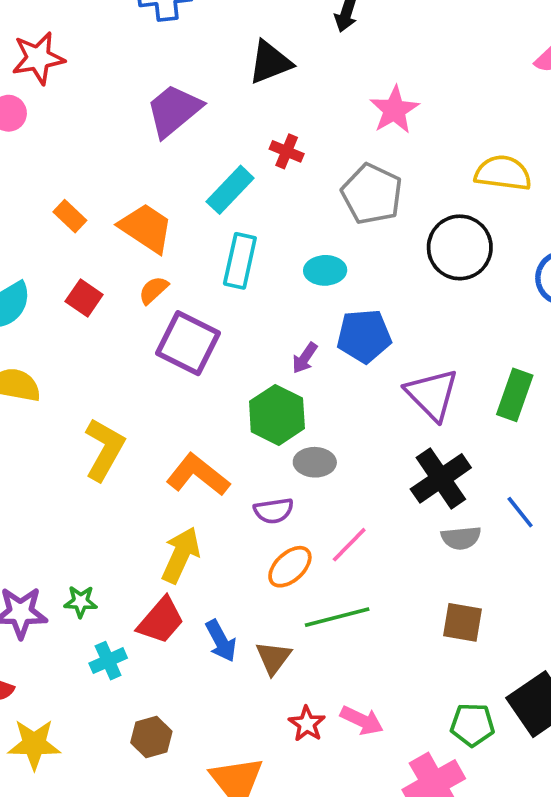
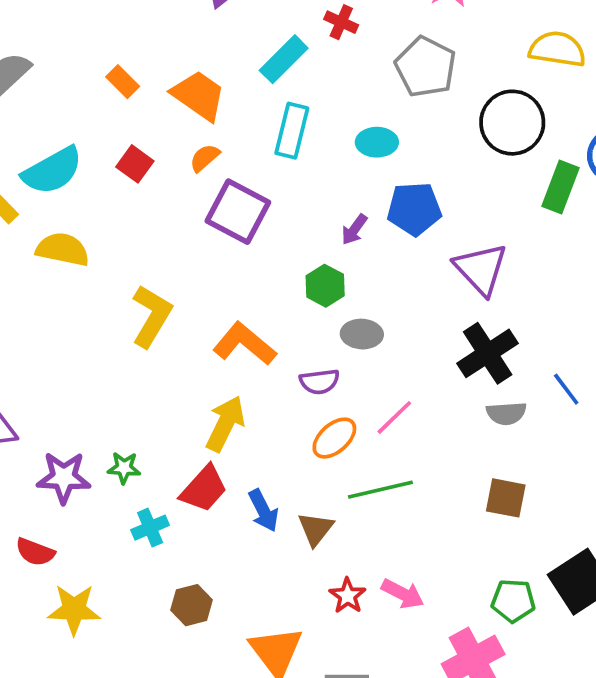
green rectangle: (515, 395) -> (561, 187), moved
green hexagon: (277, 415) -> (325, 286), size x0.7

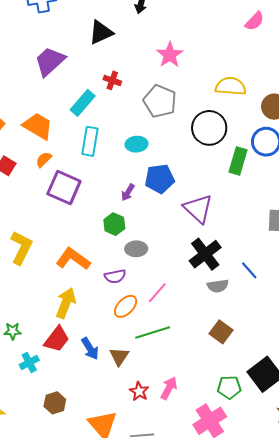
brown square: (506, 498) -> (221, 332), turned 30
pink arrow: (403, 594) -> (169, 388), turned -85

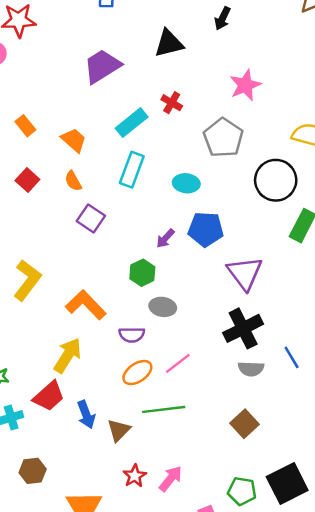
orange trapezoid: (38, 126) -> (74, 140), size x0.7
orange semicircle: (44, 160) -> (73, 181), turned -84
purple square: (64, 187) -> (91, 218), size x0.7

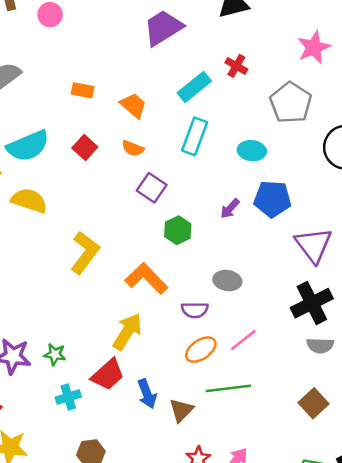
orange rectangle: (25, 126) -> (83, 90), turned -40
orange semicircle: (73, 181) -> (133, 148), turned -40
green hexagon: (142, 273) -> (178, 230), moved

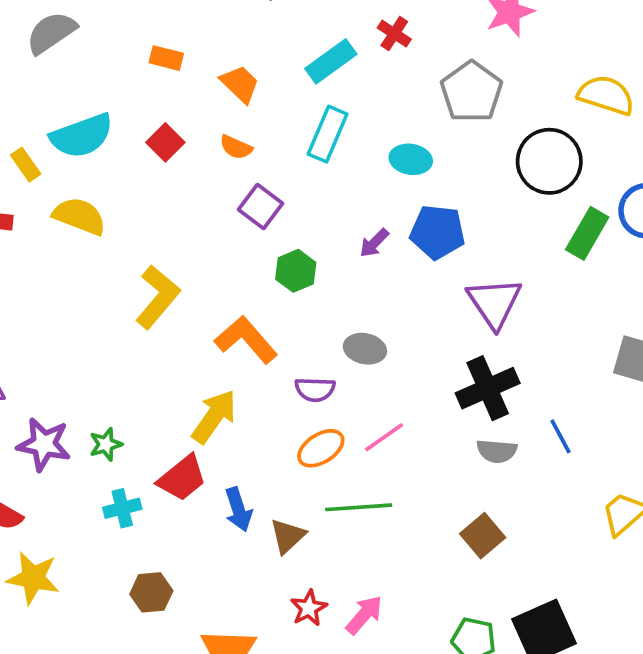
green star: (55, 354) -> (106, 444), turned -30

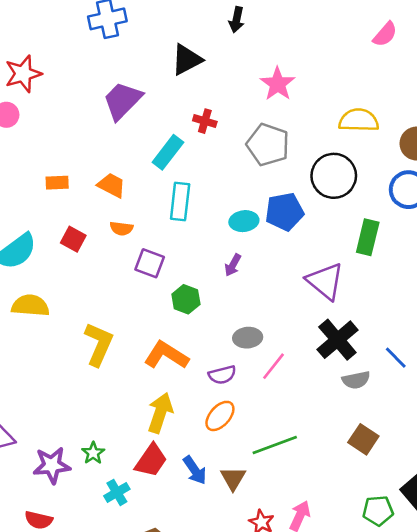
cyan ellipse: (411, 159) -> (244, 221), moved
blue pentagon: (437, 232) -> (284, 212), moved
green rectangle: (587, 233) -> (368, 237), moved
pink line: (384, 437) -> (273, 366), moved
orange ellipse: (321, 448) -> (220, 416), moved

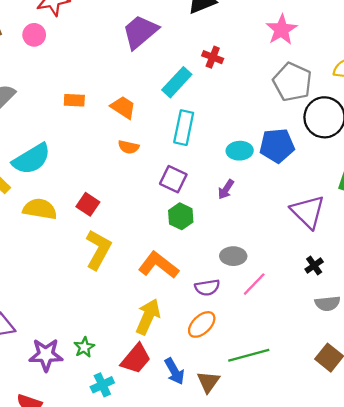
gray pentagon: (268, 145) -> (292, 82), moved
red square: (73, 239) -> (88, 204), moved
purple square: (150, 263) -> (173, 179), moved
black cross: (337, 340) -> (314, 266), size x0.5

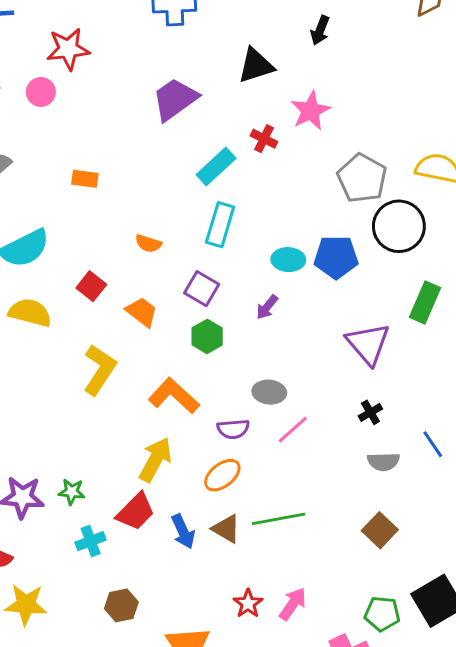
pink star: (281, 30) -> (310, 111), moved
orange trapezoid: (123, 107) -> (142, 312), moved
red square: (88, 204) -> (91, 286), moved
green star: (84, 347) -> (72, 492), turned 30
brown triangle: (208, 382) -> (226, 529), moved, turned -40

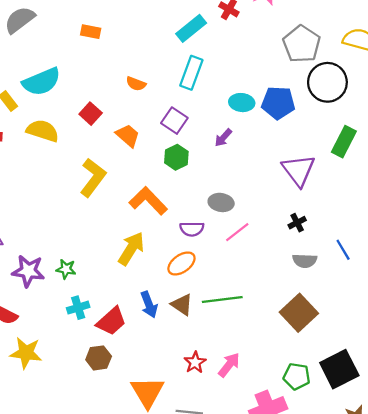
red trapezoid: (136, 512) -> (111, 321), moved
brown square: (380, 530) -> (299, 313), size x1.4

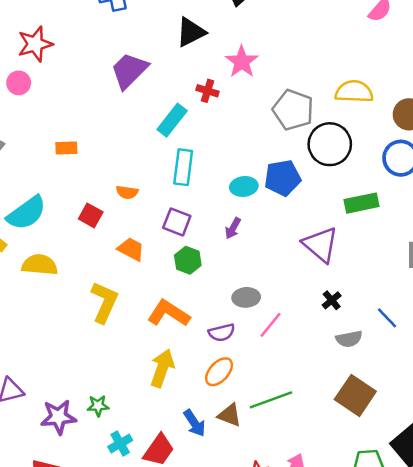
red square: (91, 114) -> (91, 215), moved
green rectangle: (344, 142) -> (361, 203), turned 64

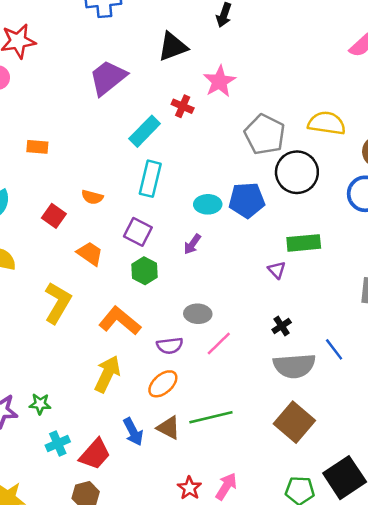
green rectangle: (361, 203) -> (304, 243), moved
purple triangle: (320, 245) -> (277, 270), size x0.5
gray semicircle: (349, 339) -> (294, 366), size x1.6

